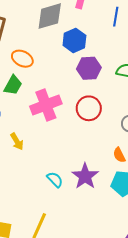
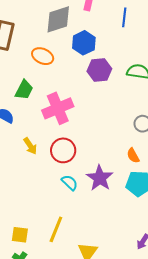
orange ellipse: (22, 59) -> (43, 56), moved
red circle: (89, 108) -> (63, 150), moved

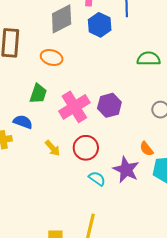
blue hexagon: (84, 43) -> (100, 25), moved
purple hexagon: (99, 70) -> (109, 105), moved
orange semicircle: (133, 156) -> (146, 149), moved

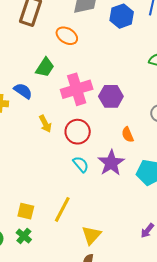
orange semicircle: (146, 149) -> (128, 135), moved

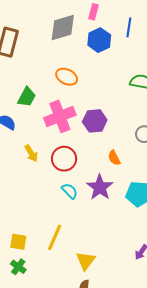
orange ellipse: (67, 36) -> (67, 77), moved

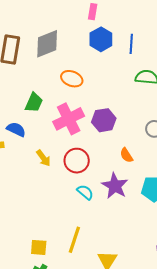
gray diamond: (63, 27) -> (47, 44), moved
blue line: (129, 27) -> (131, 44), moved

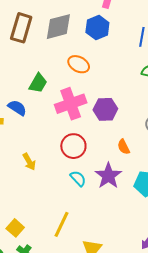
blue hexagon: (101, 39) -> (97, 28), moved
yellow arrow: (43, 158) -> (29, 162), moved
yellow square: (39, 247) -> (15, 228), moved, turned 30

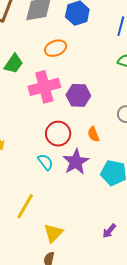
orange ellipse: (79, 64) -> (56, 48), turned -55
red circle: (73, 146) -> (58, 134), moved

